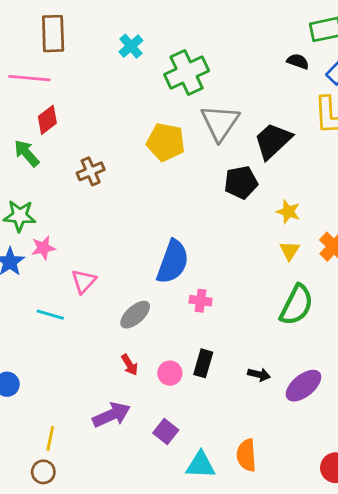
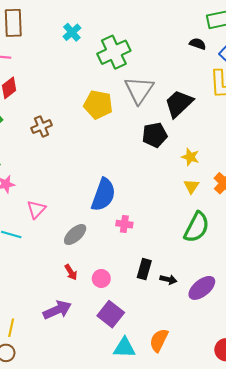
black rectangle: (203, 363) -> (144, 269), moved
purple square: (166, 432) -> (111, 314), moved, size x1.4
orange semicircle: (246, 455) -> (159, 340), turned 30

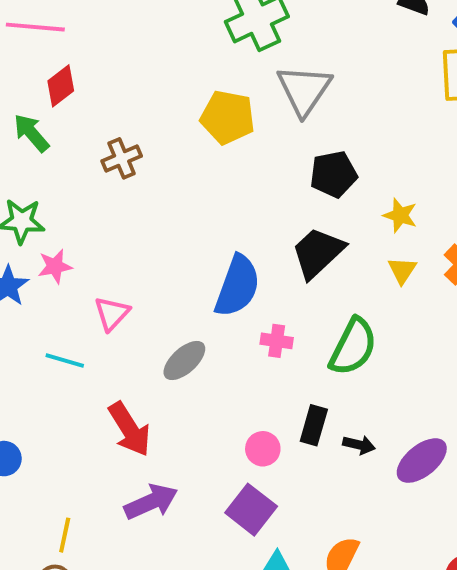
black trapezoid: (179, 104) -> (318, 253), moved
green semicircle: (197, 227) -> (353, 347), moved
red arrow: (71, 272) -> (129, 429), moved, size x1.8
pink circle: (101, 278) -> (263, 449), moved

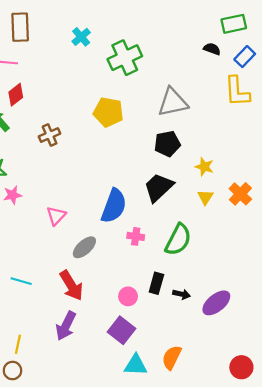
gray triangle: (304, 90) -> (173, 102), moved, turned 44
pink triangle: (112, 313) -> (56, 216), moved
cyan line: (65, 361) -> (21, 281), moved
red arrow: (129, 429) -> (71, 285), moved
purple arrow: (151, 502) -> (66, 326), turned 140

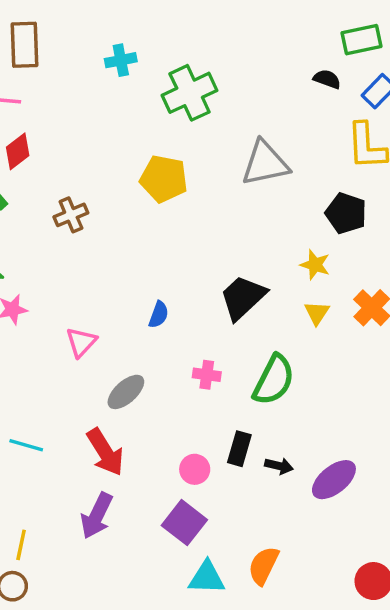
cyan cross: (81, 37) -> (121, 60), turned 30
black pentagon: (167, 144) -> (346, 213), moved, turned 30
blue semicircle: (114, 206) -> (159, 315), moved, size x0.5

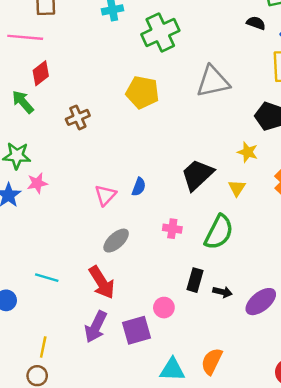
yellow triangle: (317, 313) -> (237, 188), moved
pink triangle: (81, 342) -> (105, 195), moved
pink circle: (195, 469) -> (164, 308), moved
purple square: (184, 523) -> (136, 330), moved, turned 36

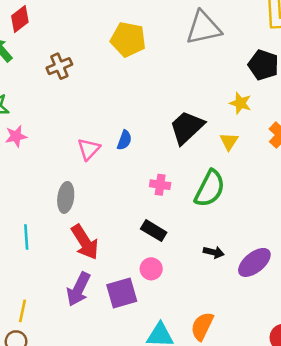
gray ellipse: (116, 241) -> (66, 197), moved, turned -40
cyan line: (47, 278) -> (26, 237), turned 70
black rectangle: (195, 280) -> (154, 231), moved, turned -75

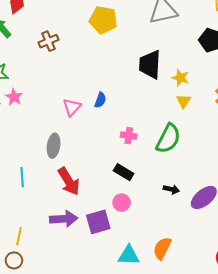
yellow star: (240, 103) -> (180, 78), moved
black trapezoid: (187, 127) -> (150, 65), moved, turned -44
pink star: (16, 136) -> (14, 97), turned -30
purple arrow: (78, 289) -> (64, 219), turned -120

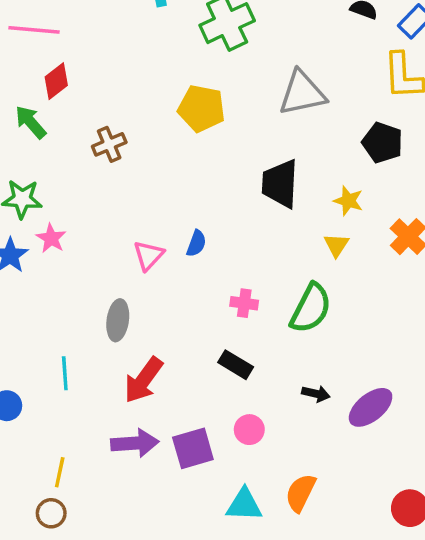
yellow star: (180, 78) -> (348, 201), moved
red arrow: (69, 181) -> (143, 380), turned 68
pink circle: (122, 203) -> (249, 430), moved

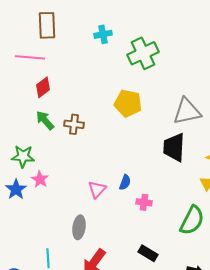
gray triangle: (302, 93) -> (187, 111), moved
green arrow: (31, 122) -> (45, 120), moved
brown cross: (109, 144) -> (74, 124), turned 30
pink cross: (244, 303) -> (144, 202), moved

